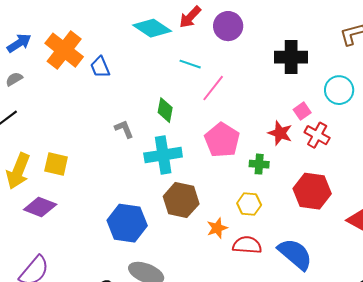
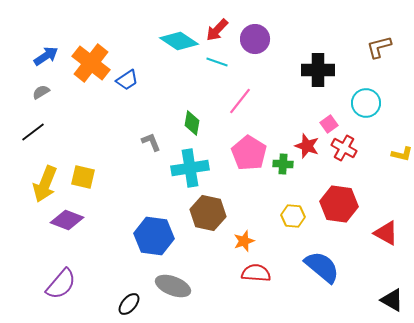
cyan line: (190, 64) -> (217, 62), moved
blue trapezoid: (100, 67) -> (127, 80), turned -100
green cross: (259, 164) -> (283, 164), moved
yellow hexagon: (249, 204) -> (293, 216), moved
red semicircle: (247, 245) -> (256, 273), moved

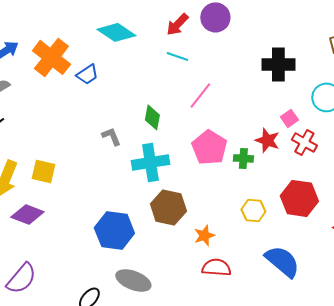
purple circle: (255, 39) -> (215, 17), moved
cyan diamond: (179, 41) -> (116, 32), moved

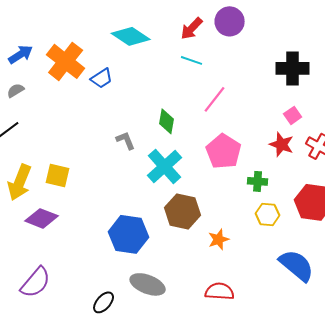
pink square: (289, 118) -> (293, 115), moved
green cross: (243, 158) -> (258, 181), moved
cyan cross: (150, 162) -> (165, 166), turned -33
red semicircle: (216, 267) -> (220, 291), moved

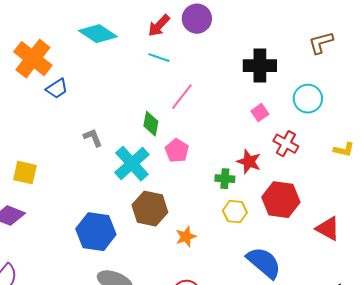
blue trapezoid: (102, 78) -> (57, 89), moved
green diamond: (167, 121) -> (151, 124), moved
red star: (282, 144) -> (249, 162), moved
pink pentagon: (224, 151) -> (177, 151), moved, size x0.7

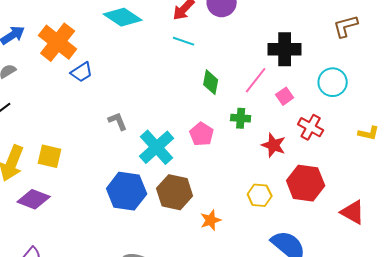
pink line: (182, 97) -> (256, 80), moved
green diamond: (151, 124) -> (211, 82), moved
green cross: (225, 179) -> (241, 118), moved
blue hexagon: (96, 232) -> (127, 191), moved

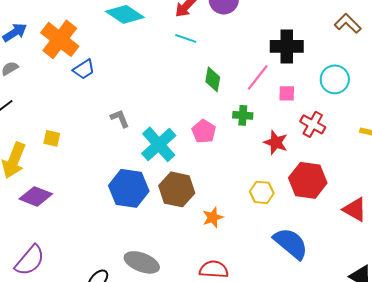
brown L-shape: (346, 26) -> (348, 23), turned 60
pink square: (285, 96) -> (287, 93), turned 36
yellow square: (50, 156) -> (52, 138), moved, size x0.7

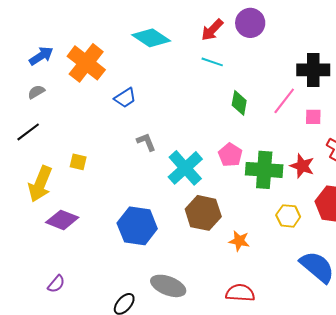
blue trapezoid: (84, 69) -> (125, 98), moved
green cross: (243, 115) -> (264, 170), moved, size x1.8
blue hexagon: (129, 188) -> (137, 226), moved
orange star: (213, 217) -> (239, 241), turned 30
purple semicircle: (30, 260) -> (56, 284), size x0.6

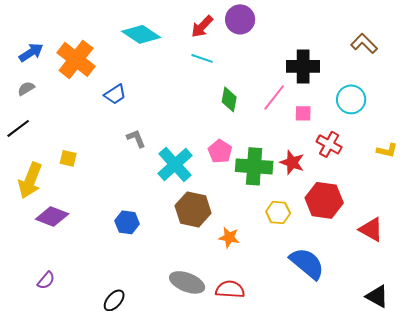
blue hexagon: (137, 226) -> (127, 222), size x0.6
gray ellipse: (168, 286) -> (187, 282), moved

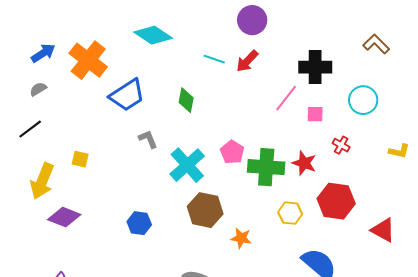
red arrow: (202, 26) -> (247, 61), moved
blue trapezoid: (115, 94) -> (127, 95), size x1.6
green diamond: (229, 99) -> (186, 100), moved
red cross: (329, 144) -> (341, 145), size x0.7

